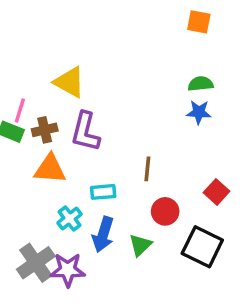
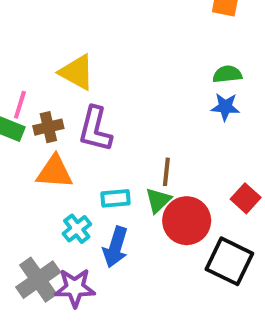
red circle: (165, 211) -> (187, 221), size x1.5
green triangle: (140, 245) -> (158, 200), moved

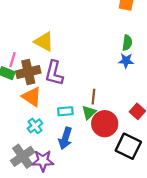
green semicircle: (227, 74) -> (127, 43), turned 104
brown cross: (48, 127) -> (28, 72), size x1.5
orange triangle: (54, 172) -> (32, 97), turned 30
cyan cross: (77, 229) -> (35, 126), moved

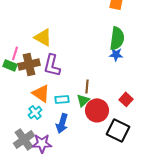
green semicircle: (127, 43) -> (117, 38), size x1.6
orange triangle: (32, 97) -> (41, 93), moved

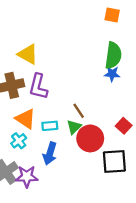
brown line: (87, 86) -> (79, 111), turned -40
black square: (118, 130) -> (114, 162), turned -30

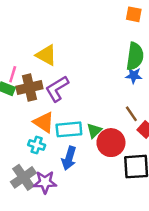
purple L-shape: (38, 87) -> (57, 89), turned 45
brown line: (79, 111) -> (131, 114), moved
cyan rectangle: (50, 126) -> (69, 129), size x1.5
cyan cross: (19, 141) -> (37, 145), turned -35

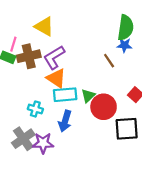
brown line: (131, 114) -> (109, 61), moved
orange triangle: (44, 122) -> (56, 78), moved

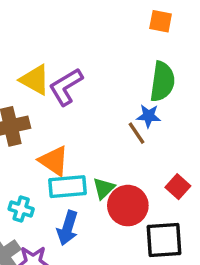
blue star: (124, 45) -> (149, 116), moved
purple L-shape: (54, 57) -> (66, 87), moved

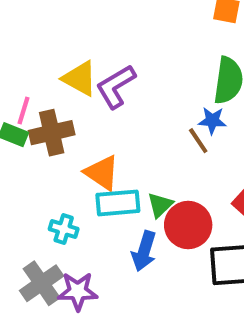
blue arrow: (68, 228) -> (144, 251), moved

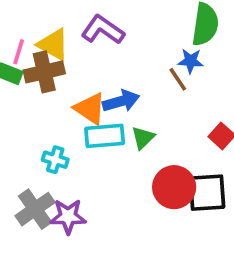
yellow triangle: (80, 78) -> (53, 44), moved
purple L-shape: (116, 86) -> (103, 30), turned 66
red circle: (188, 225) -> (174, 187), moved
blue arrow: (144, 251) -> (121, 101), moved, turned -123

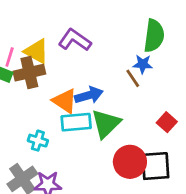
green triangle: (143, 138) -> (106, 124), size x1.6

